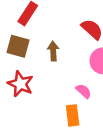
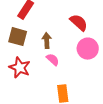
pink semicircle: (84, 91) -> (53, 60), moved

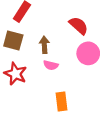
pink semicircle: (53, 60) -> (51, 65), turned 152

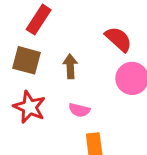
pink semicircle: (51, 65) -> (79, 110), moved

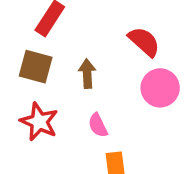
pink semicircle: (79, 110) -> (98, 125), turned 50

